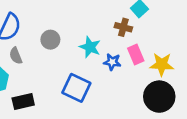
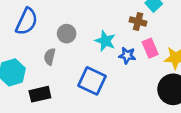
gray semicircle: (16, 56) -> (50, 57), moved, turned 35

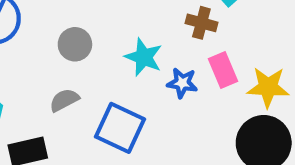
gray semicircle: (50, 57) -> (64, 100), moved, turned 49

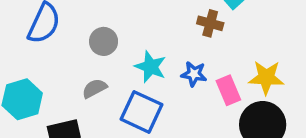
cyan star: (144, 57) -> (151, 67), moved
pink rectangle: (223, 70) -> (228, 90), moved

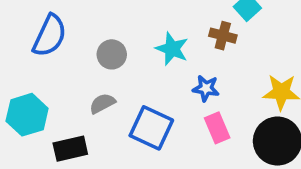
cyan star: (151, 67) -> (172, 49), moved
pink rectangle: (228, 90) -> (217, 128), moved

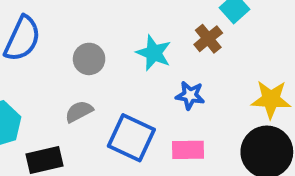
brown cross: (223, 36) -> (208, 39), turned 36
pink rectangle: (217, 128) -> (188, 150), moved, turned -68

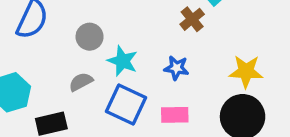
cyan star: (154, 53) -> (123, 61), moved

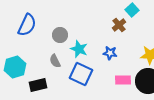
gray semicircle: (81, 82) -> (55, 61), turned -88
pink rectangle: (175, 115) -> (123, 80), moved

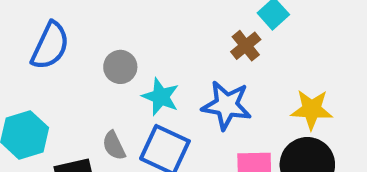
blue star: (110, 53) -> (227, 105), size x1.6
gray semicircle: (55, 61) -> (114, 146), moved

